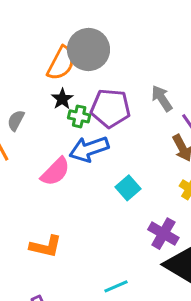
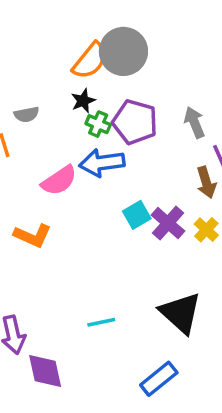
gray semicircle: (16, 120) -> (27, 114), turned -140
purple cross: (163, 234) -> (168, 223), moved
orange L-shape: (46, 246) -> (33, 236), moved

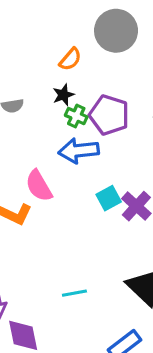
gray circle: (123, 51) -> (116, 31), moved
orange semicircle: (90, 61) -> (70, 59), size x0.7
pink semicircle: (59, 181) -> (39, 186), moved, turned 92

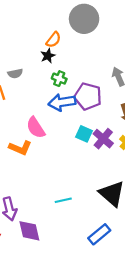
black star: (63, 95) -> (48, 56), moved
purple pentagon: (109, 115) -> (88, 96), moved
cyan square: (109, 198) -> (84, 134), turned -35

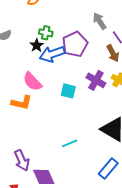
black star: (48, 56) -> (37, 45), moved
purple pentagon: (88, 96) -> (75, 44), turned -30
cyan square: (84, 134) -> (68, 91), moved

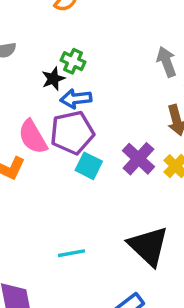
purple pentagon: (75, 44) -> (72, 133), moved
blue arrow: (52, 54) -> (76, 99), size x0.7

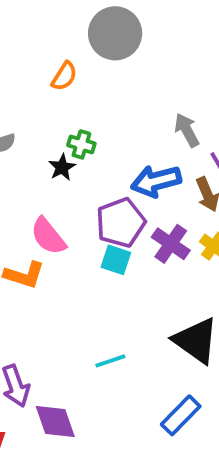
blue arrow: (76, 99) -> (156, 181), moved, size x1.4
purple pentagon: (72, 133) -> (121, 223), moved

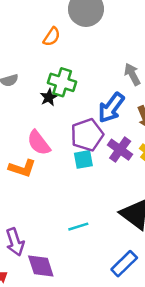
green cross: (81, 144) -> (62, 82), size x1.5
blue arrow: (156, 181) -> (111, 108), turned -40
cyan square: (116, 260) -> (83, 159), turned -30

